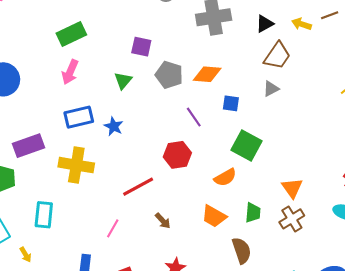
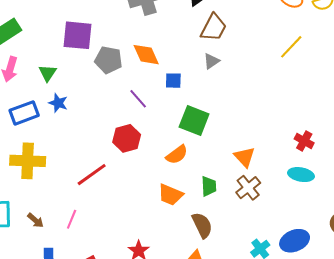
purple square: (141, 47) -> (78, 35), size x1.5
orange diamond: (207, 74) -> (146, 55), turned 68
green triangle: (123, 80) -> (48, 73), moved
blue star: (114, 126) -> (58, 103), moved
brown arrow: (163, 221) -> (35, 220), moved

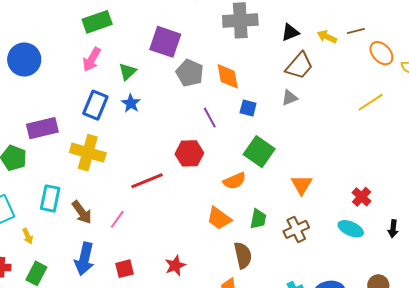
blue rectangle: (24, 113) -> (95, 105), turned -60
orange triangle: (245, 157) -> (302, 185), moved
brown arrow: (35, 220) -> (82, 212), size x1.4

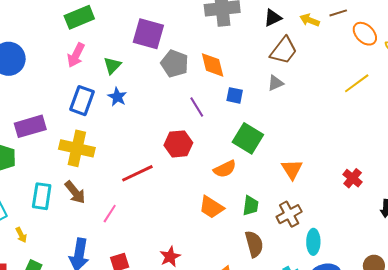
brown arrow: (82, 212) -> (75, 192), moved
cyan ellipse: (351, 229) -> (313, 242), moved, turned 70
brown semicircle: (243, 255) -> (254, 244), moved

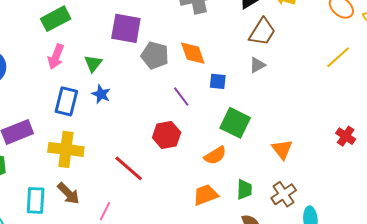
red line: (137, 173) -> (129, 168), turned 72
red cross: (353, 178) -> (346, 136), moved
orange trapezoid: (211, 207) -> (206, 195), turned 132

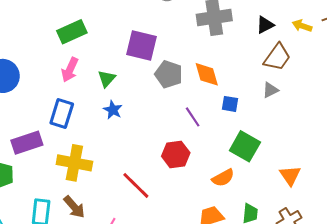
blue rectangle: (66, 101) -> (62, 114), moved

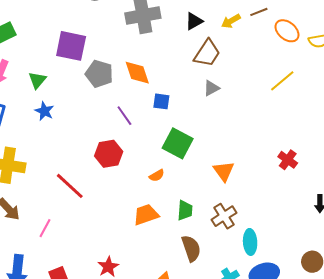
yellow arrow: (302, 26) -> (231, 21), turned -48
gray triangle: (270, 90) -> (211, 88), moved
orange semicircle: (223, 178) -> (157, 175), size x0.7

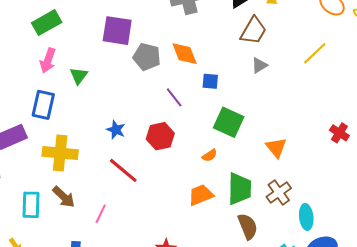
green triangle: (37, 80) -> (79, 76), moved
yellow line: (282, 81) -> (315, 53), moved
blue star: (44, 111) -> (116, 130), moved
green trapezoid: (185, 210) -> (239, 189), size x1.6

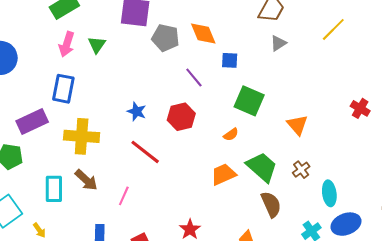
green triangle: (79, 76) -> (97, 45), moved
green trapezoid: (239, 189) -> (262, 167), turned -48
brown cross: (279, 192) -> (301, 170), size x0.7

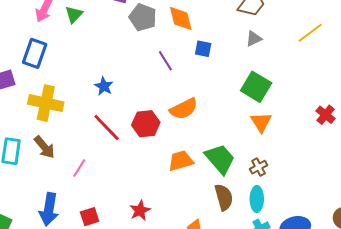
green square: (249, 101) -> (256, 87), moved
red hexagon: (181, 117) -> (146, 124), moved
orange semicircle: (231, 135) -> (184, 109), moved, size x1.8
cyan ellipse: (329, 193) -> (257, 199), moved

